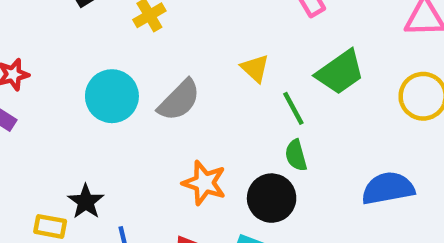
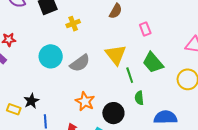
yellow triangle: (255, 68) -> (116, 55), size x1.6
green trapezoid: (340, 72) -> (153, 63), turned 75
green semicircle: (296, 155) -> (139, 98), moved

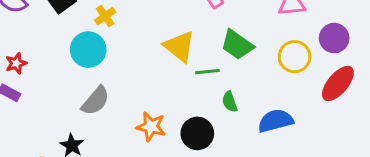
cyan circle: (51, 56) -> (88, 50), moved
gray semicircle: (80, 63) -> (95, 101), moved
green line: (130, 75) -> (207, 72), turned -63

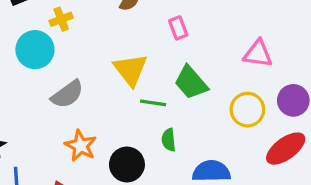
gray semicircle: (95, 101) -> (67, 94), moved

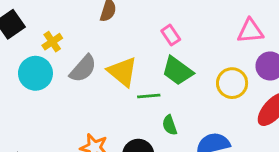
pink rectangle: (178, 28) -> (171, 35), moved
pink triangle: (258, 54) -> (250, 31), moved
gray semicircle: (67, 94) -> (83, 69), moved

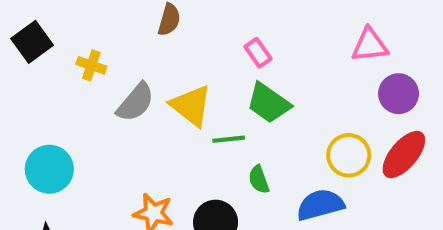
yellow cross: (52, 42) -> (91, 65), turned -36
cyan circle: (35, 73) -> (49, 169), moved
yellow circle: (232, 83) -> (349, 155), moved

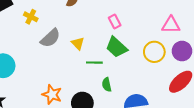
yellow triangle: (191, 106) -> (78, 43), size x0.6
yellow circle: (349, 155) -> (154, 52), moved

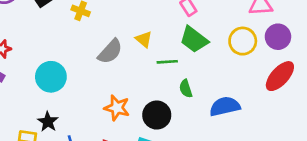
gray semicircle: (50, 38) -> (110, 51), moved

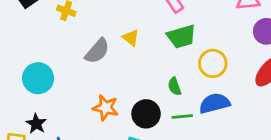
green trapezoid: (194, 39) -> (181, 37), turned -52
yellow circle: (243, 41) -> (213, 63), moved
green line: (167, 62) -> (182, 116), moved

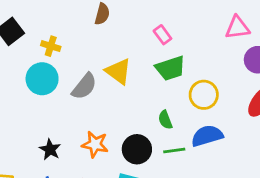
yellow triangle: (131, 38) -> (118, 71), size x1.5
cyan circle: (38, 78) -> (42, 79), moved
black star: (36, 124) -> (50, 149), moved

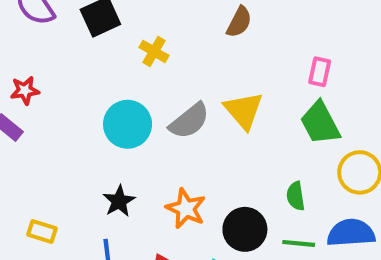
pink rectangle: (162, 35) -> (320, 72), turned 36
green trapezoid: (170, 68) -> (320, 123), turned 68
cyan circle: (42, 79) -> (128, 124), moved

